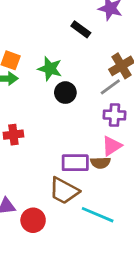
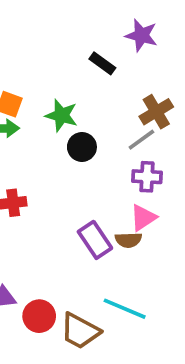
purple rectangle: (75, 163) -> (95, 240), turned 56
brown trapezoid: (64, 191) -> (80, 331), moved

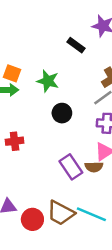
black circle: (82, 147) -> (62, 113), moved
brown trapezoid: (80, 331) -> (61, 213), moved

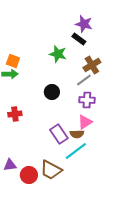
black rectangle: (76, 45) -> (79, 39), moved
green star: (48, 81) -> (58, 54), moved
cyan line: (91, 214) -> (76, 151), moved, turned -60

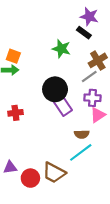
black circle: (52, 92) -> (55, 89), size x1.5
pink triangle: (85, 122) -> (98, 115), moved
purple rectangle: (59, 134) -> (62, 105), moved

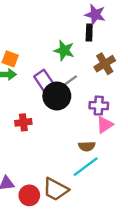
black rectangle: (84, 33) -> (89, 33), turned 56
gray line: (89, 76) -> (69, 82), moved
purple rectangle: (62, 105) -> (45, 82), moved
red cross: (15, 113) -> (23, 122), moved

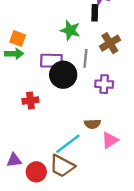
purple rectangle: (45, 82) -> (51, 61), turned -55
gray line: (69, 82) -> (85, 58), moved, turned -48
pink triangle: (105, 125) -> (110, 140), moved
cyan line: (86, 167) -> (68, 144), moved

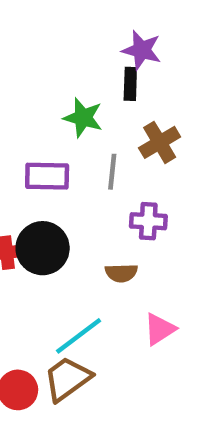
black circle: (63, 75) -> (43, 248), moved
brown semicircle: (92, 124) -> (121, 273), moved
brown trapezoid: (62, 166) -> (67, 379), turned 116

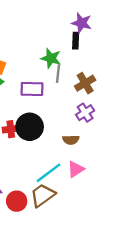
brown cross: (160, 142) -> (85, 83), moved
gray line: (112, 172) -> (58, 74), moved
purple cross: (148, 221) -> (85, 113), turned -36
pink triangle: (160, 329) -> (76, 169), moved

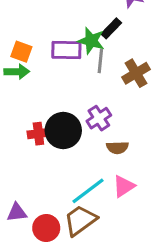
black rectangle: (76, 41) -> (111, 28), moved, turned 42
purple rectangle: (32, 89) -> (66, 50), moved
purple cross: (85, 113) -> (99, 118), moved

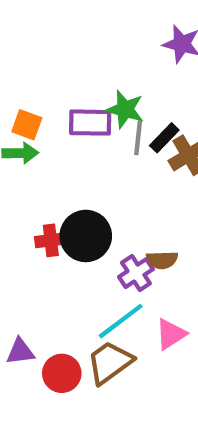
black rectangle: (111, 28) -> (164, 138), moved
purple cross: (99, 118) -> (136, 273), moved
pink triangle: (124, 186) -> (171, 334), moved

